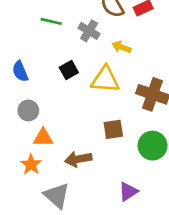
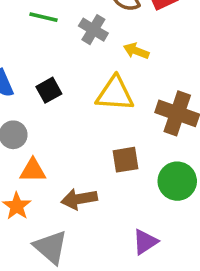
black square: (69, 70) -> (49, 90), moved

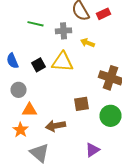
gray cross: (93, 30) -> (64, 31), turned -35
yellow triangle: (115, 94) -> (62, 62), moved

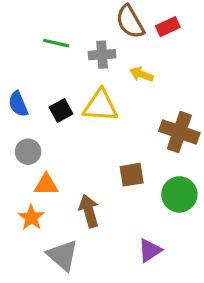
brown arrow: (56, 126) -> (89, 211), turned 84

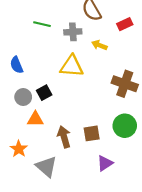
red rectangle: (168, 27) -> (125, 24), moved
black square: (61, 111) -> (44, 93), moved
brown square: (132, 175) -> (92, 133), moved
orange star: (31, 217) -> (19, 149), moved

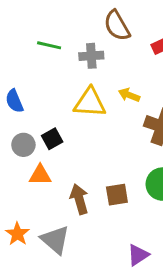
yellow arrow: (99, 45) -> (129, 95), moved
orange star: (19, 149) -> (17, 234), moved
purple triangle: (105, 163) -> (138, 255), moved

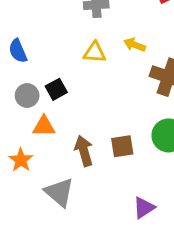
yellow triangle: (90, 103) -> (95, 52), size x0.7
orange star: (17, 234) -> (21, 160), moved

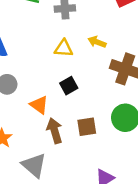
black square: (56, 89) -> (69, 86), moved
orange triangle: (44, 126) -> (39, 105), moved, turned 36

